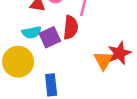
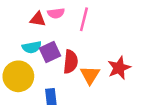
red semicircle: (71, 27) -> (71, 62), moved
orange triangle: (104, 60) -> (90, 75), moved

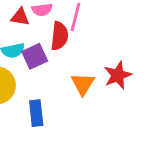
red semicircle: (71, 62) -> (59, 36), moved

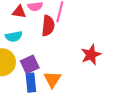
purple square: (35, 56) -> (30, 64), moved
orange triangle: (83, 84) -> (52, 79), moved

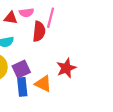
red star: (91, 55) -> (66, 68), moved
orange triangle: (52, 79) -> (43, 84), turned -36

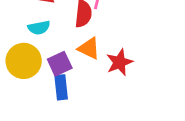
orange triangle: (43, 84) -> (89, 48), moved

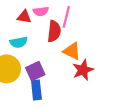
orange triangle: (89, 48) -> (72, 51), moved

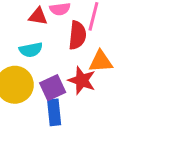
orange triangle: (72, 51) -> (101, 61), turned -30
red star: (83, 70) -> (82, 80), moved, turned -30

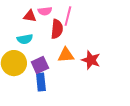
orange triangle: (101, 61) -> (66, 55), moved
red star: (82, 80) -> (91, 60), moved

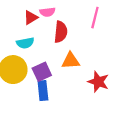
red triangle: (30, 16) -> (31, 18), turned -40
pink line: (68, 16) -> (95, 18), moved
red star: (91, 60) -> (98, 82), moved

